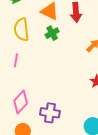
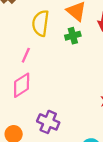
pink diamond: (21, 102) -> (22, 85), moved

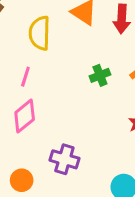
green cross: (73, 36) -> (100, 75), moved

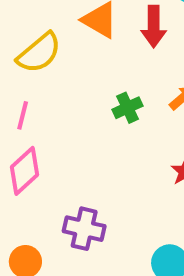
yellow semicircle: (40, 33) -> (39, 53), turned -128

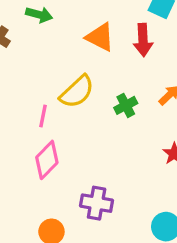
yellow semicircle: (39, 53) -> (77, 92), moved

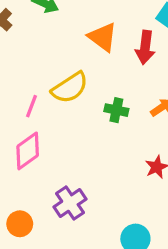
green cross: (126, 105) -> (116, 110), turned 30
purple cross: (97, 203) -> (70, 203), turned 36

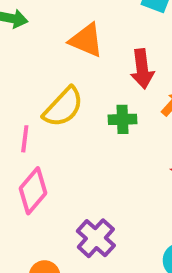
red arrow: (145, 47) -> (142, 69), moved

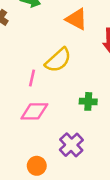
green cross: (122, 119) -> (88, 101), moved
pink diamond: (33, 191) -> (34, 111), turned 44

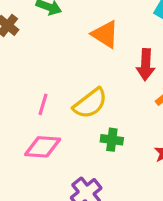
yellow semicircle: (58, 60) -> (90, 103), moved

